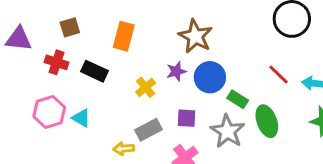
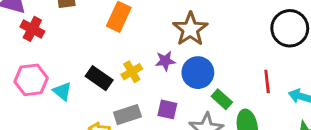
red cross: (57, 62) -> (32, 29), moved
black rectangle: (95, 71) -> (99, 78), moved
red line: (279, 74) -> (267, 82), turned 30

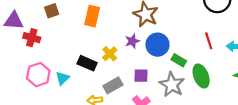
cyan triangle: (62, 91) -> (62, 78), turned 48

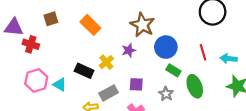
orange rectangle: (92, 16) -> (90, 25), turned -60
blue circle: (157, 45) -> (166, 47), moved
cyan triangle: (62, 78) -> (60, 85), turned -48
gray star: (172, 85) -> (166, 94), size x0.6

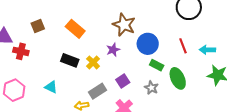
black rectangle: (84, 71) -> (70, 60), moved
pink hexagon: (36, 80) -> (14, 90), moved
purple square: (136, 84) -> (123, 81), turned -32

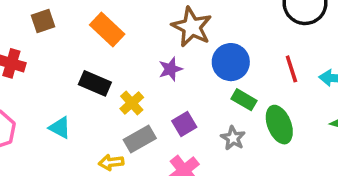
yellow cross: (93, 62) -> (132, 103), moved

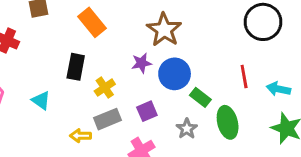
blue circle: (231, 62) -> (175, 74), moved
black rectangle: (95, 83) -> (76, 67), turned 70

